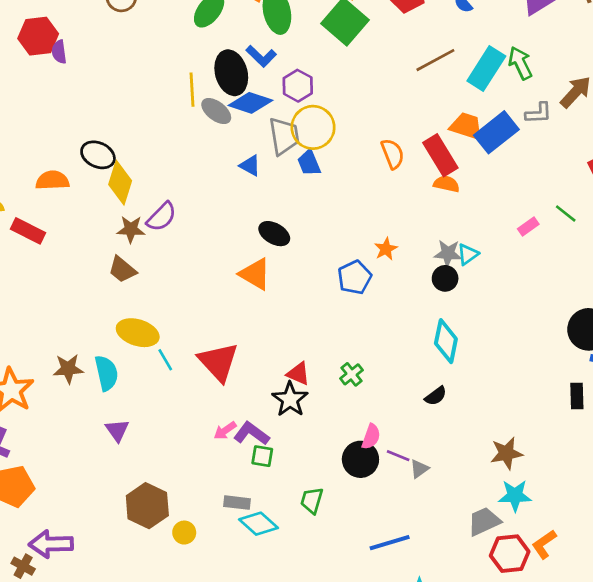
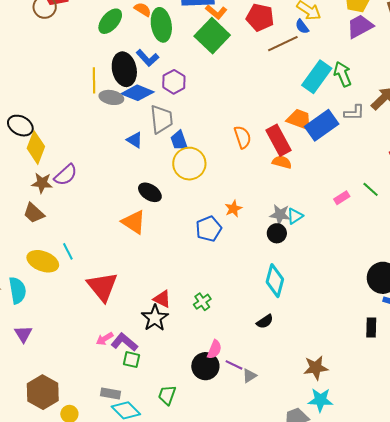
brown line: (435, 60) -> (283, 44), moved
gray ellipse: (216, 111) -> (111, 97), turned -30
yellow circle: (313, 127) -> (189, 164), moved
cyan line: (165, 360) -> (68, 251), moved

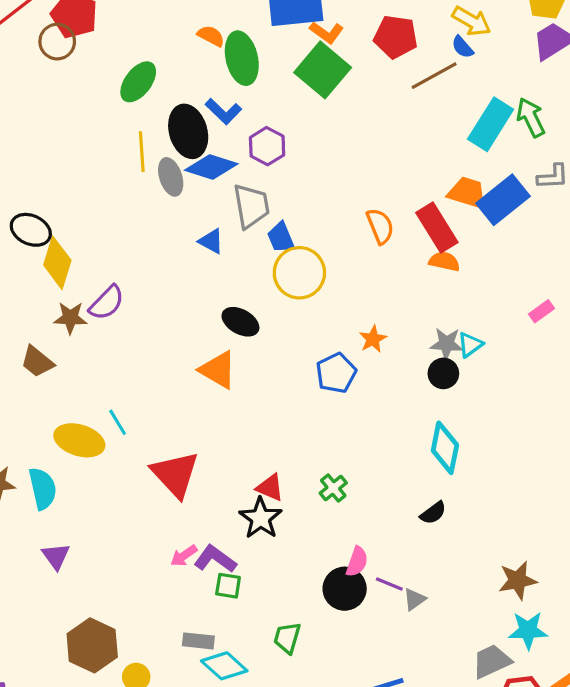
green ellipse: (110, 21) -> (138, 82), moved
gray ellipse: (111, 97) -> (171, 177), turned 65
brown trapezoid: (34, 213) -> (37, 362), moved

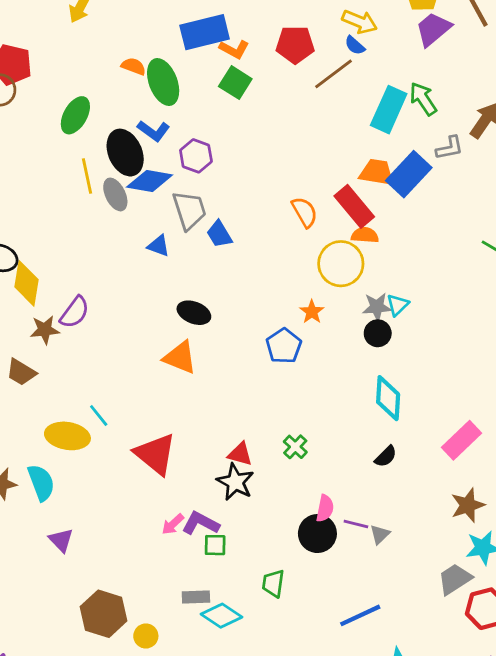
green square: (323, 70) -> (235, 83), size x0.7
yellow circle: (299, 273) -> (341, 264), moved
pink rectangle: (542, 311) -> (462, 440), moved, size x1.8

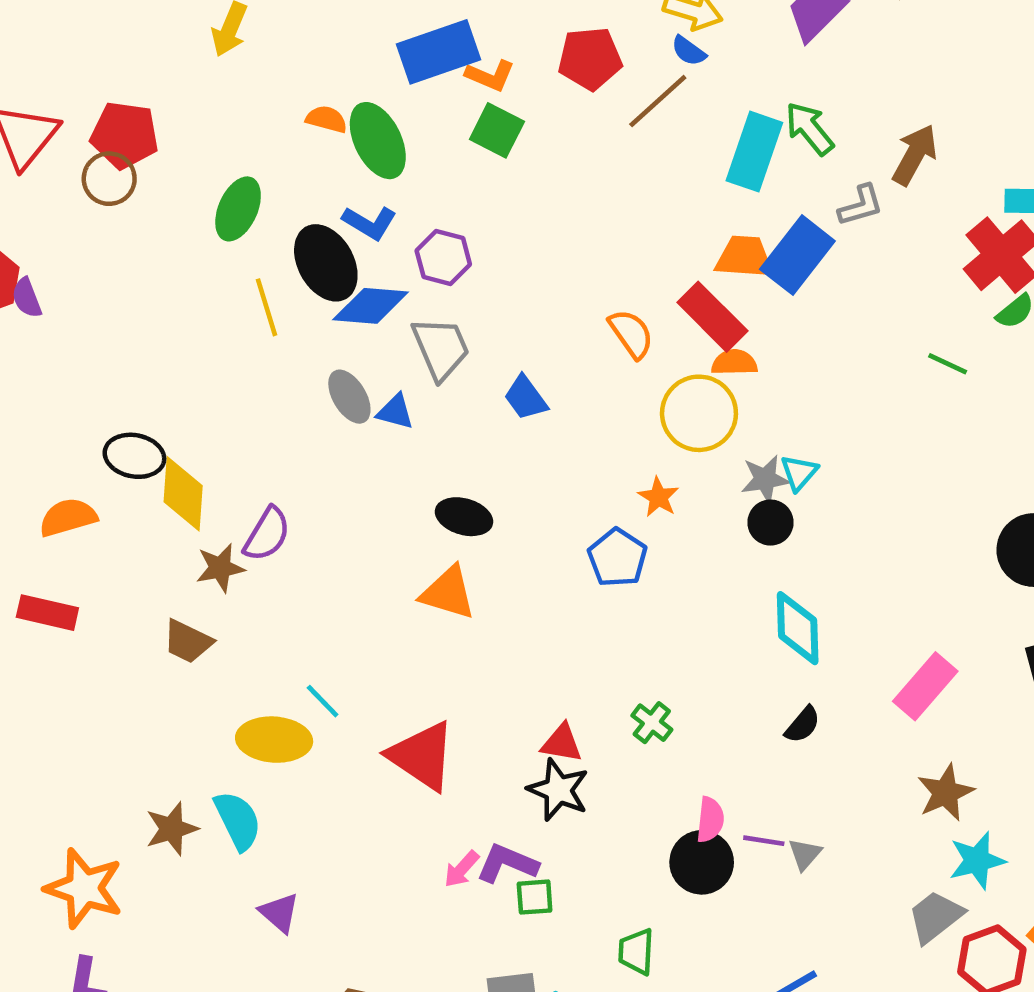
gray ellipse: (115, 194) -> (349, 397), moved
blue trapezoid: (219, 234) -> (526, 398), moved

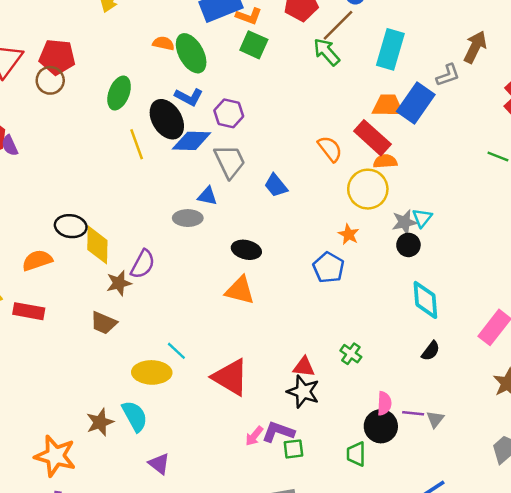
green arrow: (809, 129) -> (327, 52), moved
gray ellipse: (349, 397) -> (188, 218), moved, turned -56
green trapezoid: (636, 952) -> (356, 454), moved

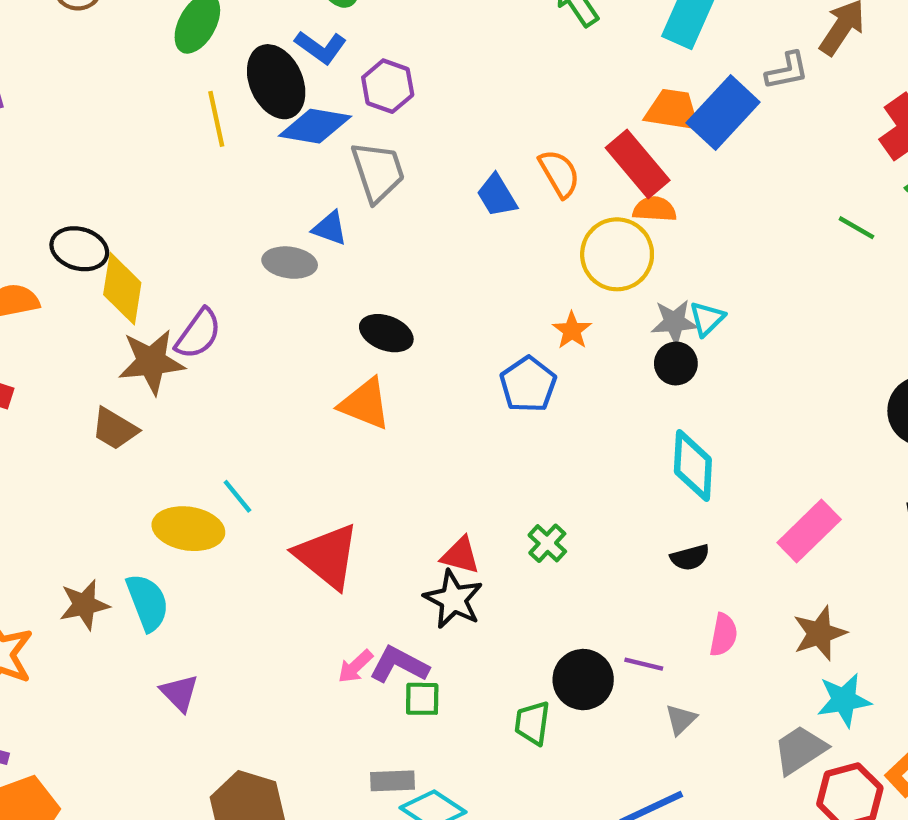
blue trapezoid: (276, 185) -> (497, 196), moved
brown star: (119, 283) -> (151, 362), size x1.4
black semicircle: (431, 351) -> (690, 557), turned 30
pink semicircle: (384, 403) -> (723, 635), moved
gray triangle: (435, 419) -> (681, 719), moved

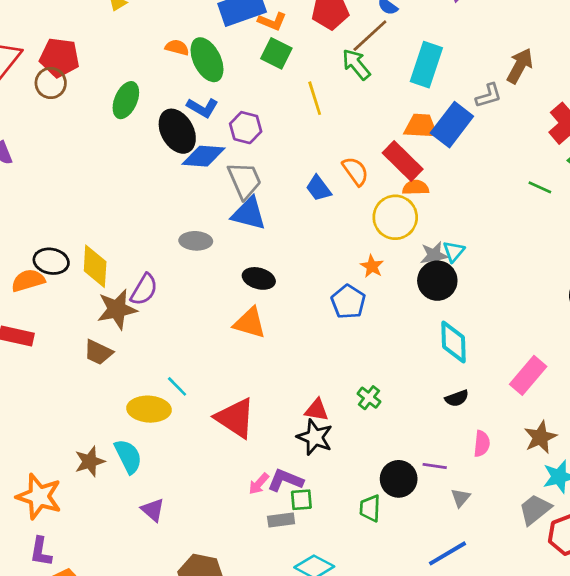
yellow line: (216, 119) -> (315, 98), moved
blue triangle: (330, 228) -> (249, 214), moved, size x1.6
black ellipse: (79, 249) -> (51, 261), moved
black circle: (676, 363) -> (437, 281), size x1.5
gray rectangle: (393, 781) -> (281, 520), moved

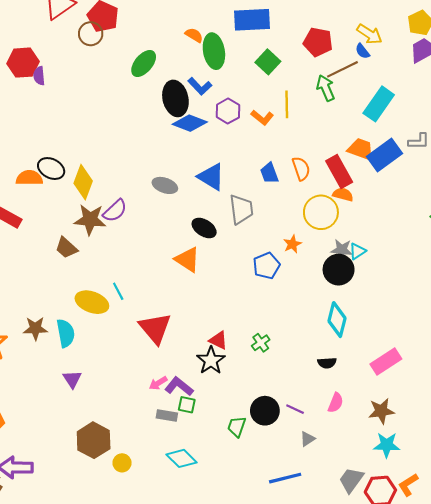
orange L-shape: (272, 21) -> (262, 118), moved
gray trapezoid: (244, 180) -> (241, 209), moved
gray trapezoid: (535, 510) -> (351, 480), moved, turned -32

